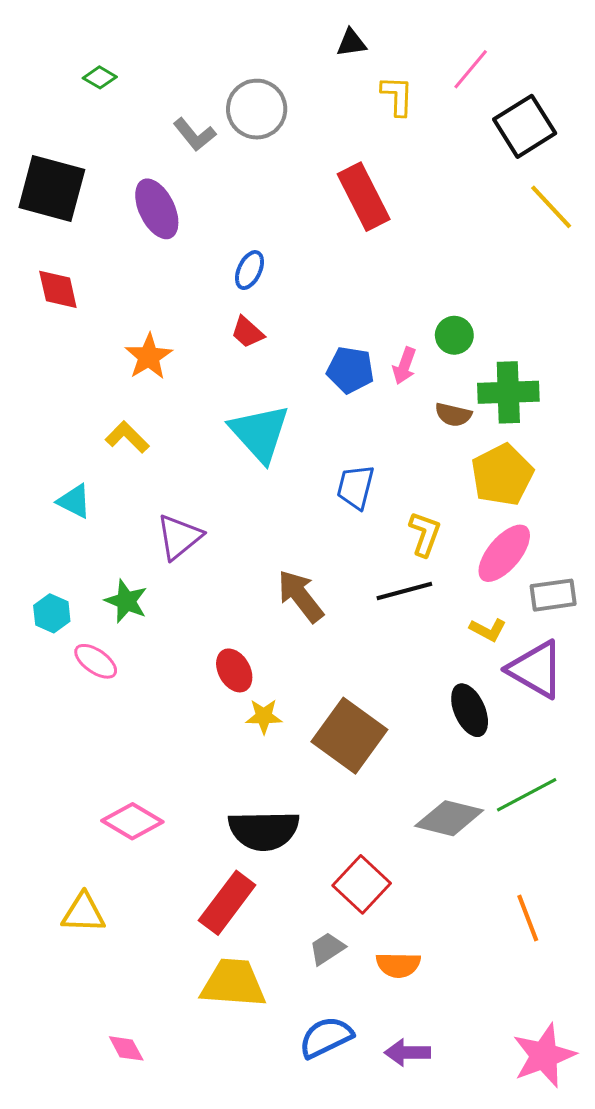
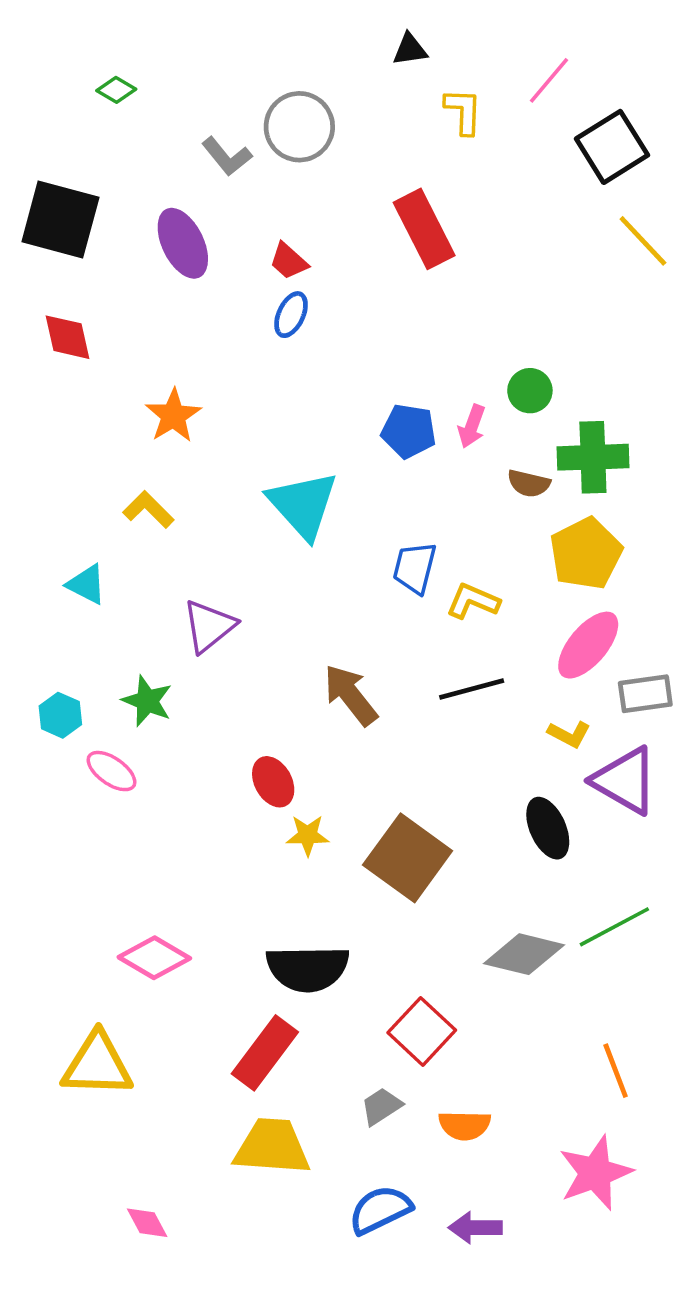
red trapezoid: (247, 332) -> (289, 261), moved
yellow L-shape: (425, 534) -> (473, 601), moved, turned -87
yellow triangle: (83, 913) -> (97, 1065), size x1.4
pink star: (544, 1056) -> (595, 1173), moved

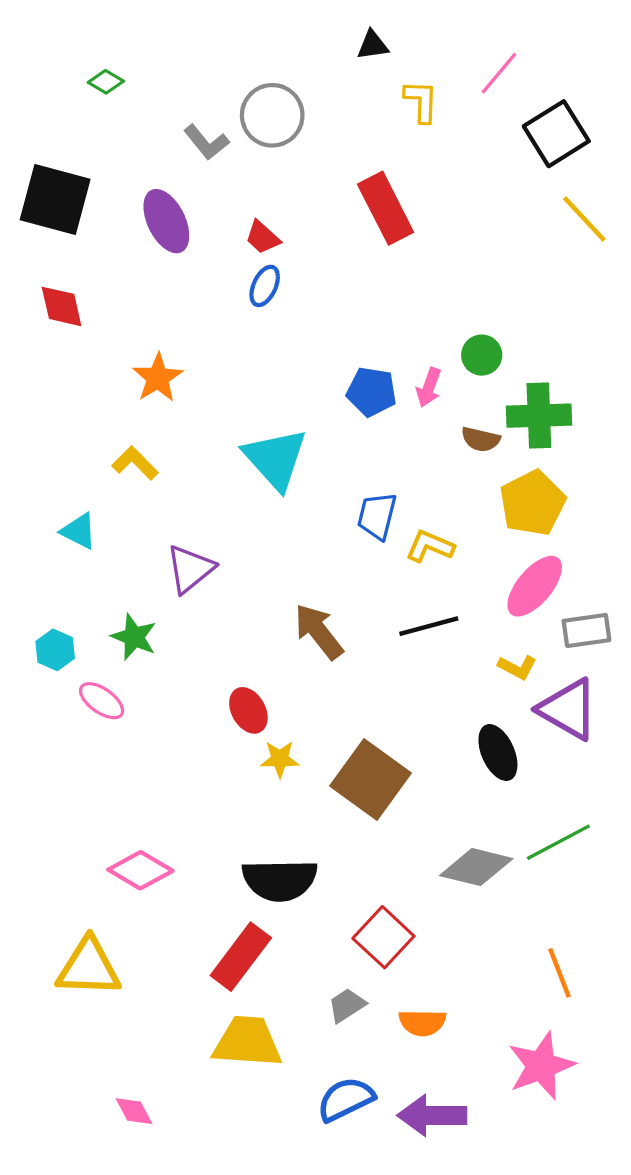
purple arrow: (475, 1228) -> (432, 1115), size x1.4

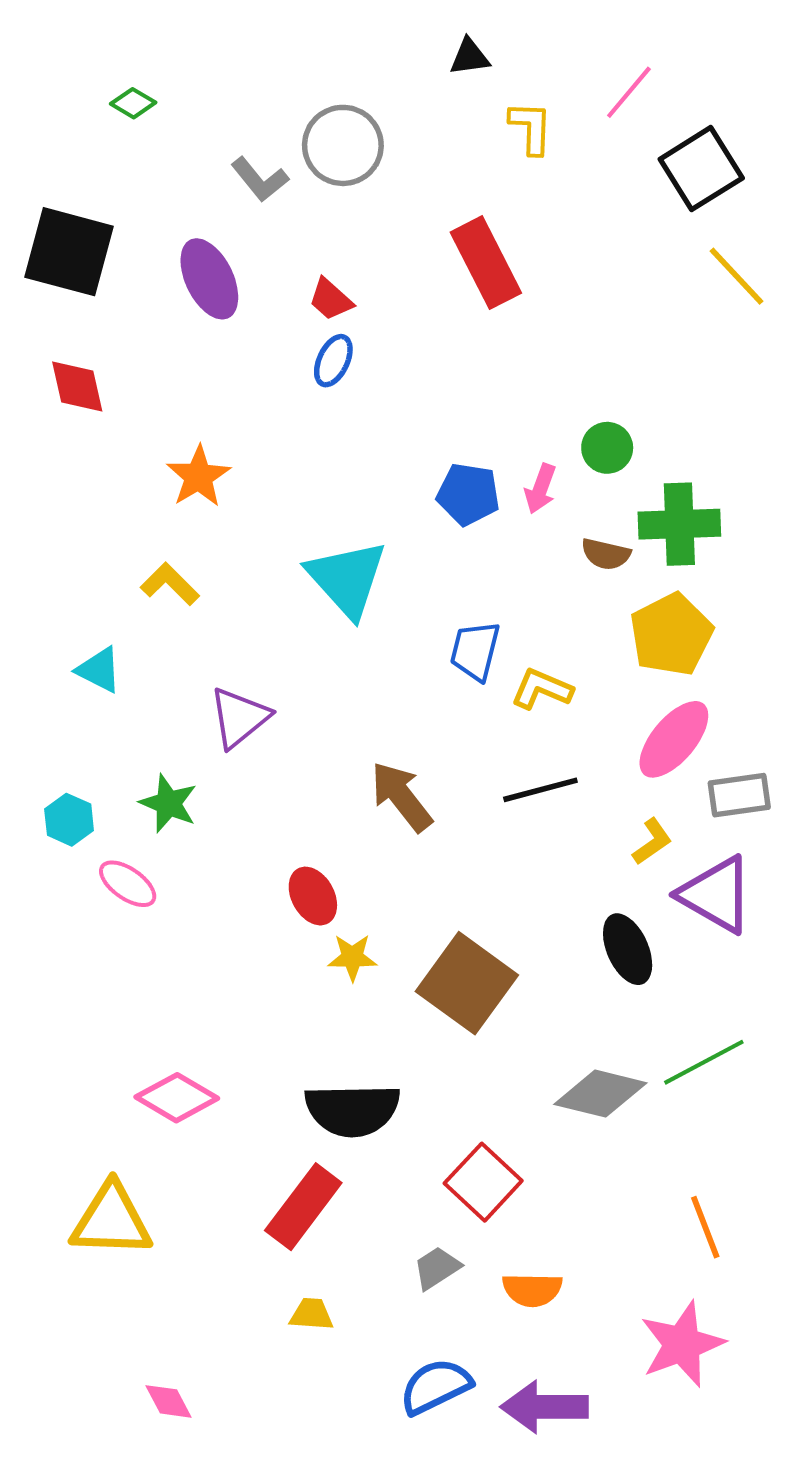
yellow L-shape: (517, 667) -> (652, 842), turned -63
yellow trapezoid: (247, 1042) -> (312, 1314), size x0.5

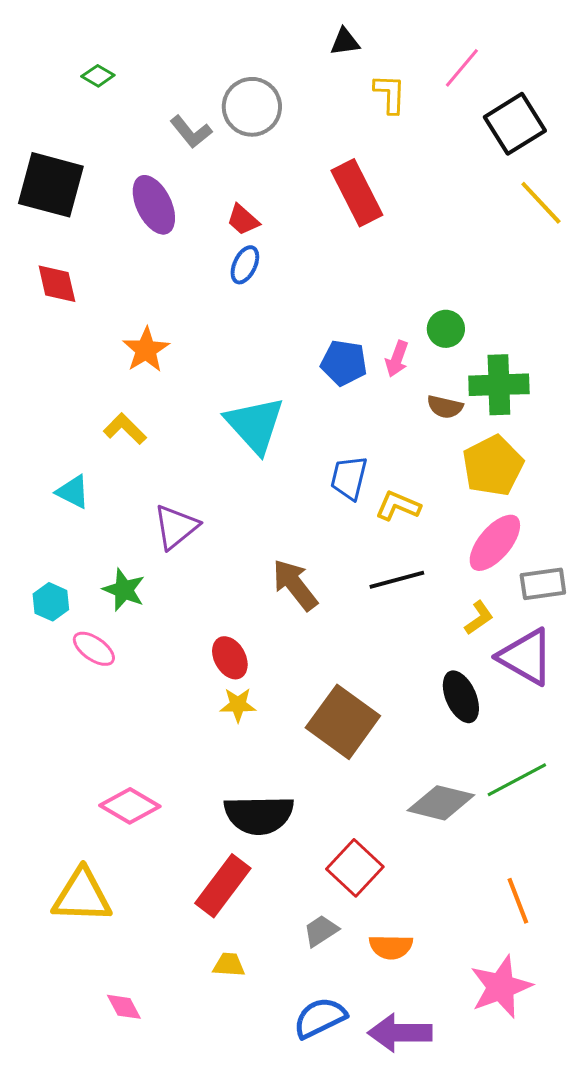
yellow star: (352, 957) -> (238, 705), moved
pink diamond: (168, 1401) -> (124, 1007), moved

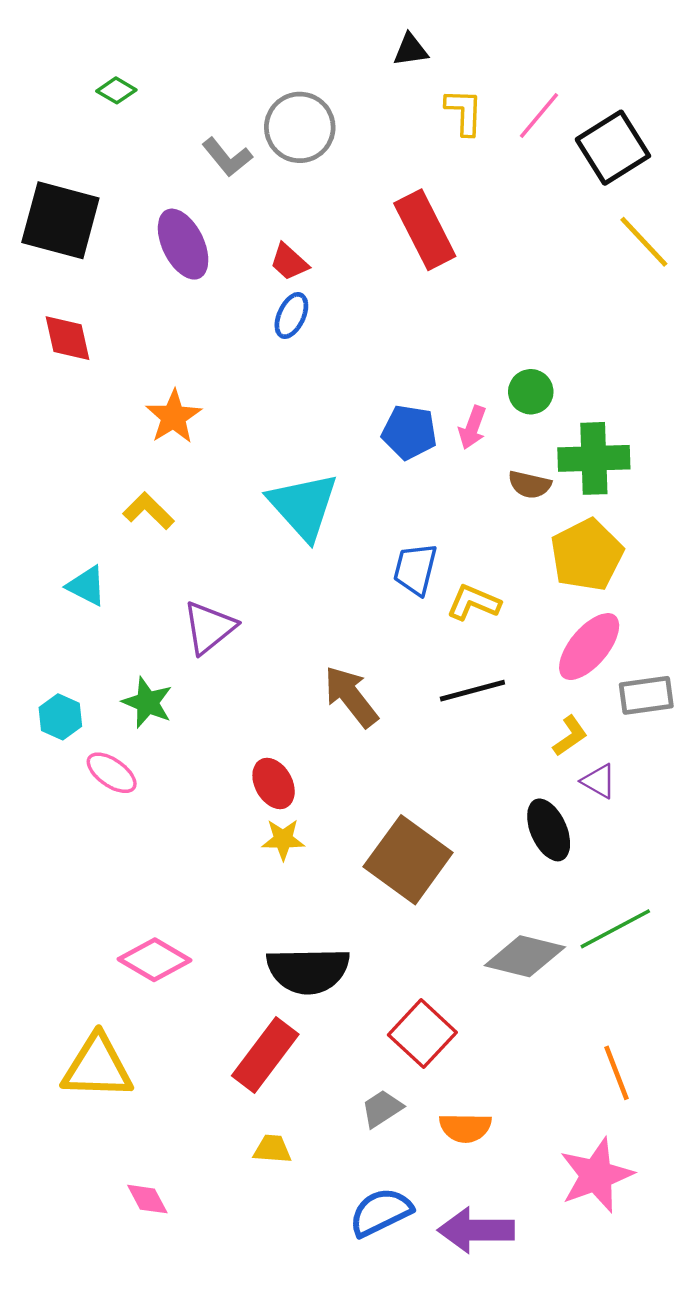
pink line: (462, 68) -> (539, 115), moved
purple triangle: (526, 657) -> (599, 781), moved, size x0.5

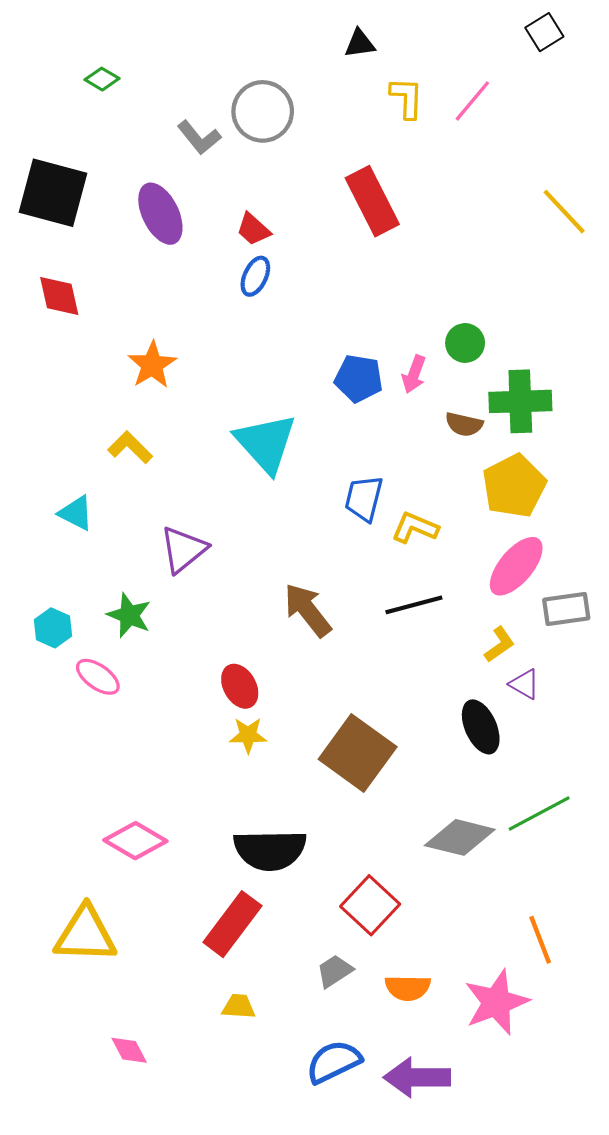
black square: (613, 148) -> (544, 32), moved, size x0.6
pink star: (596, 1175) -> (496, 1002), moved

